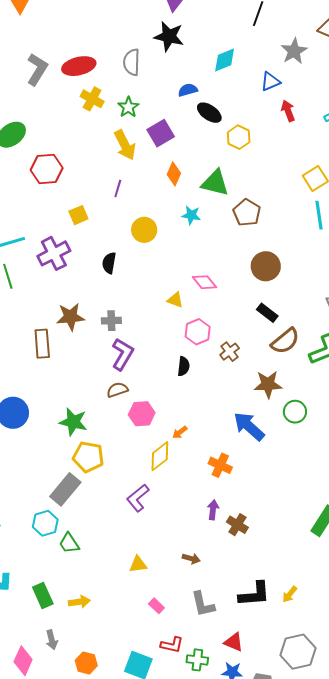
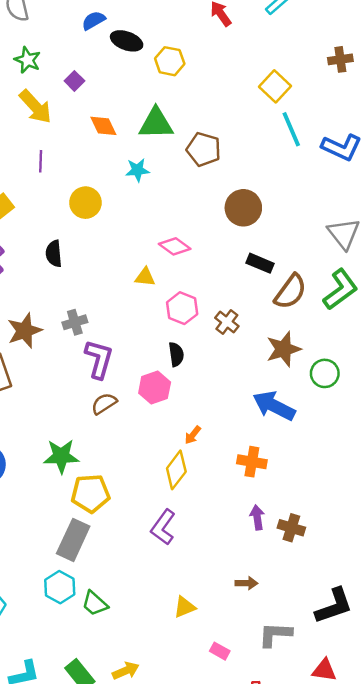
purple square: (161, 133) -> (74, 81), size x0.6
orange diamond: (174, 174) -> (103, 126), turned -35
pink hexagon: (142, 414) -> (155, 388), moved
gray L-shape: (203, 604) -> (275, 634), turned 120

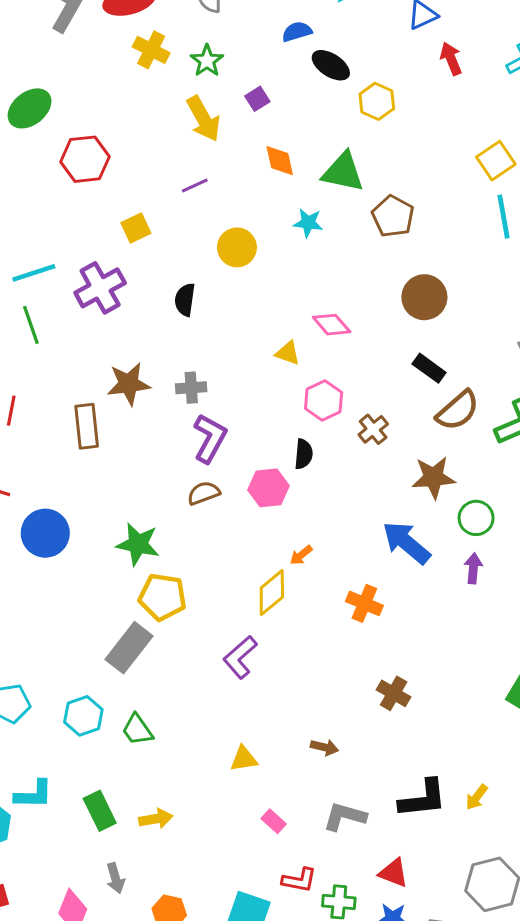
purple line: (41, 161) -> (195, 185), turned 50
purple arrow: (257, 518) -> (473, 568), moved
cyan hexagon: (60, 587) -> (83, 716), moved

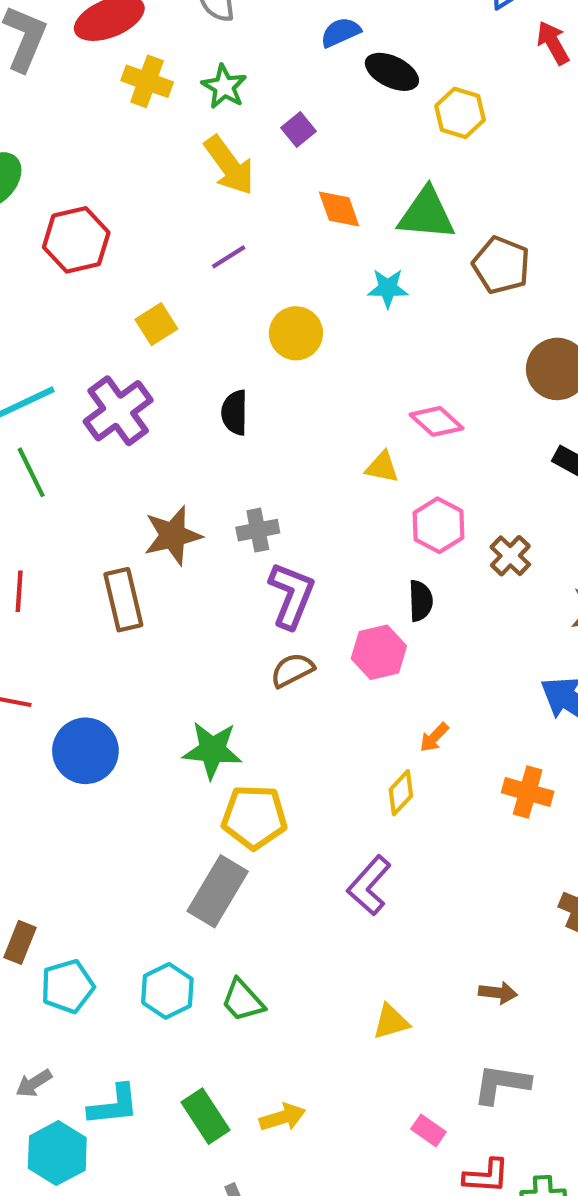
yellow diamond: (272, 592) -> (401, 793), size x0.7
gray L-shape: (345, 817) -> (501, 1084), moved
pink rectangle: (274, 821) -> (428, 1130), moved

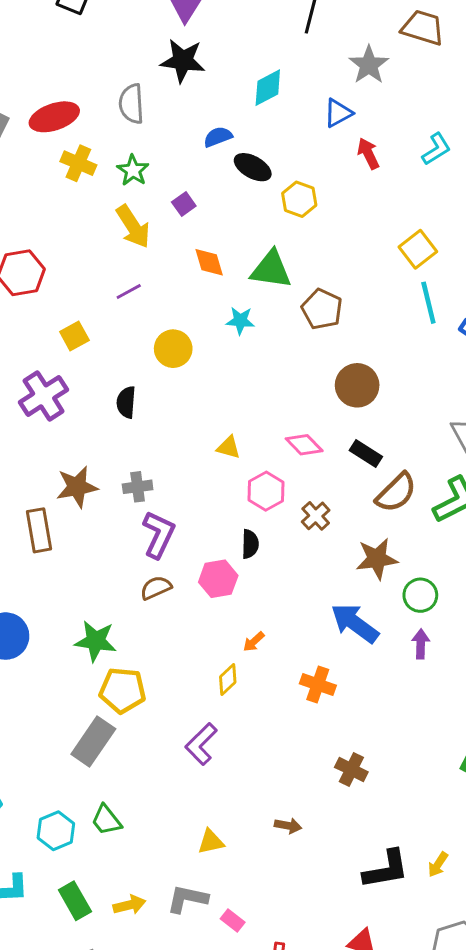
pink diamond: (437, 421) -> (304, 445), moved
cyan hexagon: (167, 991) -> (56, 831), moved
gray L-shape: (501, 1084) -> (187, 899), moved

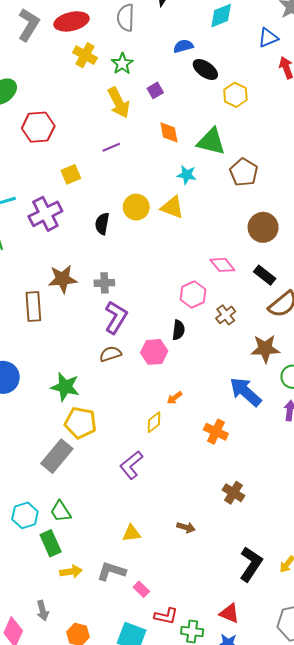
yellow circle: (173, 349) -> (136, 207), moved
yellow triangle: (229, 447) -> (172, 207), moved, size x1.4
black L-shape: (386, 869) -> (251, 564), turned -52
green rectangle: (75, 901) -> (51, 543), moved

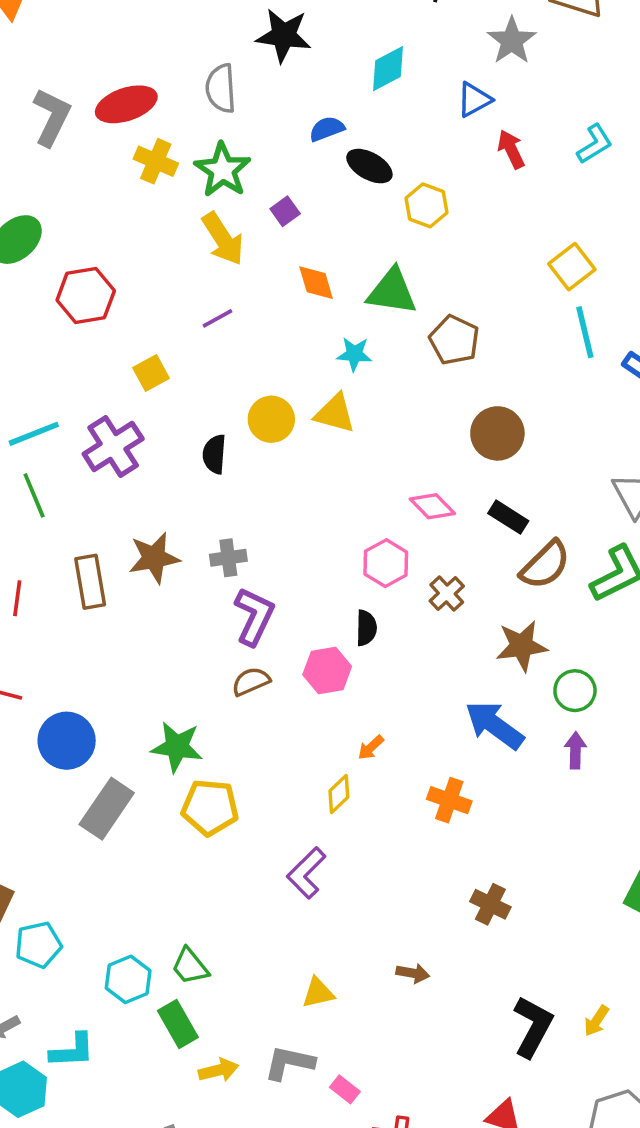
green star: (122, 64) -> (223, 170), size x1.4
brown rectangle: (33, 306) -> (90, 582), moved
gray rectangle: (57, 456) -> (107, 809), moved

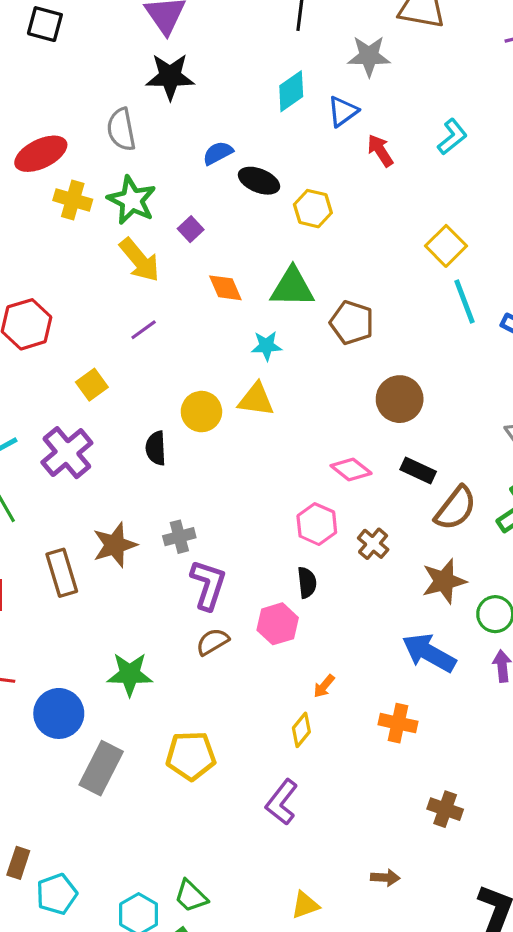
gray star: (512, 41) -> (369, 56), turned -30
cyan diamond: (388, 69) -> (291, 91), moved
green star: (177, 747) -> (130, 674), moved

